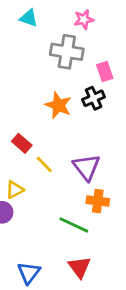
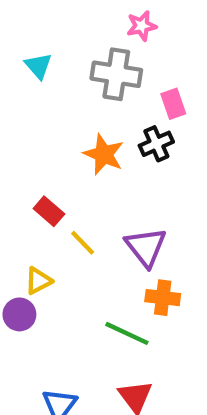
cyan triangle: (29, 18) -> (38, 66), moved, turned 30

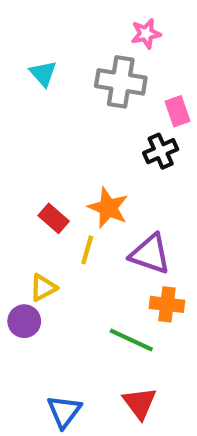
orange star: (104, 154) -> (108, 208), moved
yellow line: (83, 243) -> (87, 250), turned 60
purple triangle: (146, 247) -> (150, 254), turned -33

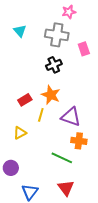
black cross: (161, 151) -> (54, 65), moved
red rectangle: (54, 218) -> (25, 100), turned -72
purple circle: (24, 321) -> (11, 168), moved

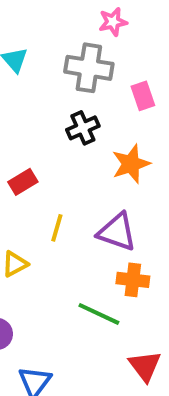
orange star: (51, 95) -> (131, 164), moved, turned 30
red rectangle: (25, 100) -> (23, 182), moved
red triangle: (66, 188) -> (145, 366), moved

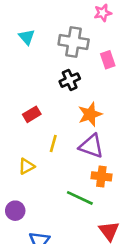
pink star: (113, 22) -> (103, 13), moved
orange star: (131, 164) -> (90, 114), moved

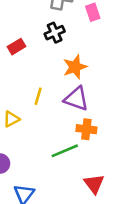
red rectangle: (32, 114) -> (16, 47), moved
green line: (80, 198) -> (65, 151), turned -48

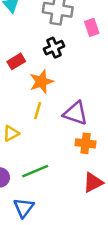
orange star: (75, 67) -> (41, 82), moved
green line: (65, 151) -> (35, 171), moved
red triangle: (94, 184) -> (93, 182), moved, turned 40

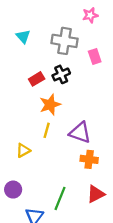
red rectangle: (16, 61) -> (37, 79), moved
green line: (35, 171) -> (60, 198), moved, turned -45

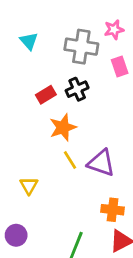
pink star: (90, 15) -> (114, 30), moved
yellow line: (47, 130) -> (70, 160), moved, turned -48
yellow triangle: (23, 150) -> (29, 186), turned -32
orange cross: (89, 159) -> (113, 210), moved

